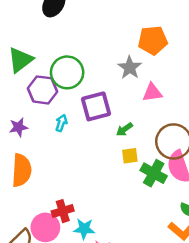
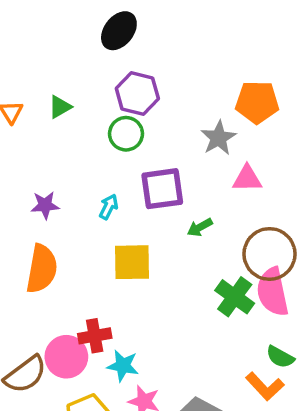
green triangle: (20, 60) -> (60, 107), size x0.6
green circle: (67, 72) -> (126, 134), size x0.7
purple hexagon: (42, 90) -> (137, 94), moved
yellow square: (130, 156) -> (132, 262), moved, size x1.6

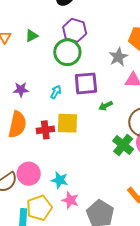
green circle: (126, 134) -> (67, 52), size x1.4
red cross: (95, 336) -> (45, 130), moved

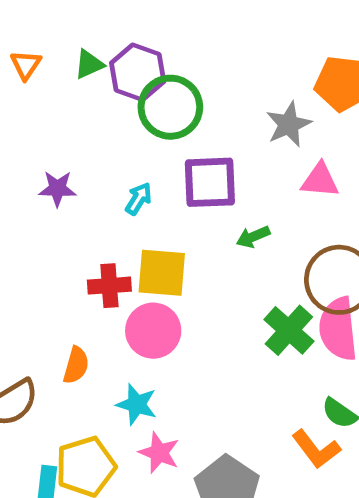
purple hexagon: (75, 30) -> (138, 72), moved
orange semicircle: (17, 124) -> (76, 365), moved, size x0.6
pink circle: (29, 174) -> (153, 331), moved

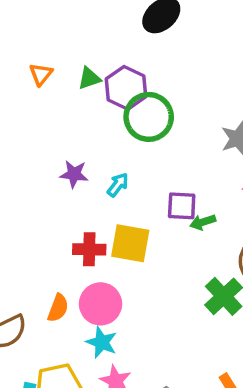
purple square: (210, 182) -> (182, 206), moved, size x0.7
purple star: (57, 189) -> (74, 174), moved
pink circle: (153, 331) -> (101, 304), moved

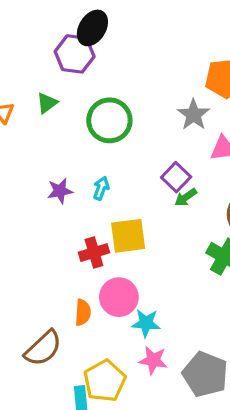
purple hexagon: (126, 88) -> (75, 54), moved
purple square: (182, 206) -> (176, 177), moved, turned -32
cyan star: (102, 342) -> (146, 323), moved

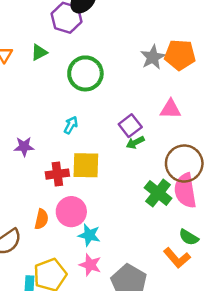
gray star: (193, 115) -> (153, 57), moved
purple star: (60, 191) -> (24, 147), moved

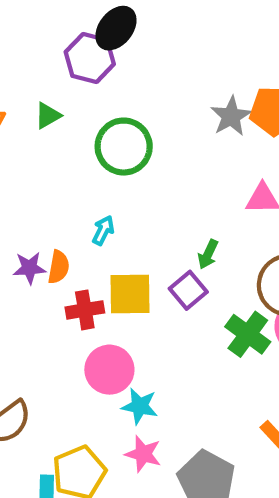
purple square: (130, 126) -> (188, 290), moved
green arrow: (135, 142) -> (208, 254), turned -36
orange semicircle: (41, 219) -> (59, 267), moved

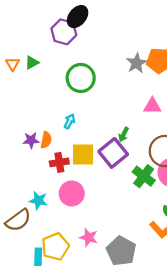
green triangle: (48, 115) -> (32, 63), moved
purple square: (188, 290) -> (113, 153), size x1.5
cyan star: (140, 406) -> (38, 200), moved

